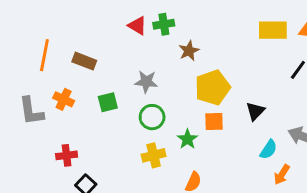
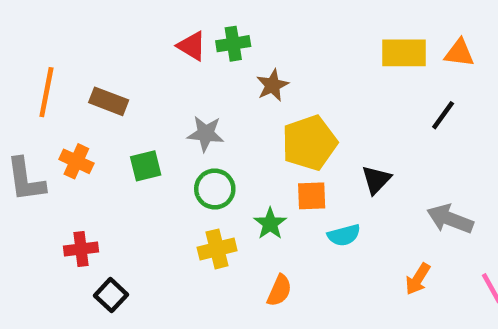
cyan semicircle: (269, 149) -> (344, 235), moved, turned 42

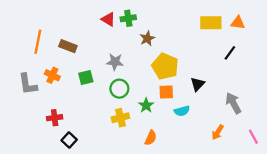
yellow pentagon: (309, 143) -> (165, 66), turned -30
gray arrow: (450, 219) -> (233, 103), turned 40

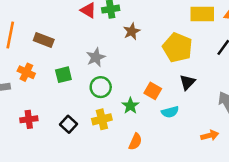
gray star: (115, 62) -> (96, 57), turned -30
yellow pentagon: (165, 66) -> (177, 47), moved
orange square: (166, 92) -> (153, 91), turned 32
orange arrow: (218, 132) -> (210, 135), turned -136
black square: (69, 140) -> (68, 124), moved

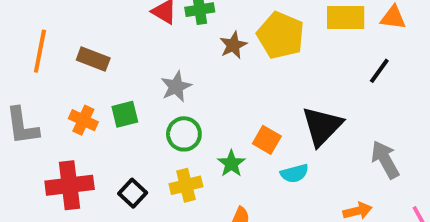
yellow pentagon: (177, 47) -> (281, 35), moved
orange cross: (26, 72) -> (83, 120), moved
black triangle: (187, 82) -> (322, 126), size x1.6
red cross: (29, 119) -> (70, 185), size x1.6

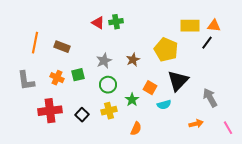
yellow pentagon: (281, 35) -> (166, 50), moved
brown star: (233, 45) -> (133, 60), moved
black line: (379, 71) -> (207, 43), moved

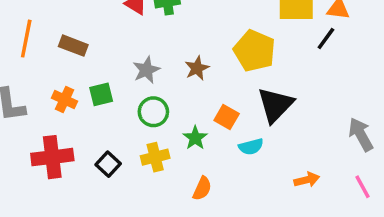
gray arrow: (210, 98) -> (361, 134), moved

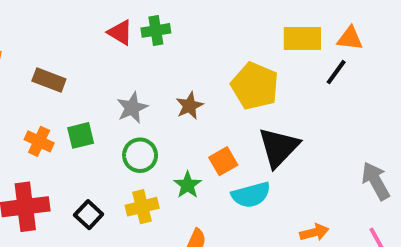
orange square: (227, 117) -> (223, 161), turned 30
cyan semicircle: (251, 147) -> (251, 195), size x1.4

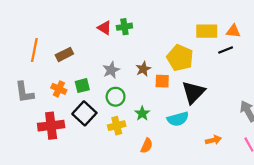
black line: (336, 72) -> (226, 50), turned 32
brown rectangle: (49, 80) -> (64, 54), turned -48
orange square: (223, 161) -> (162, 81), moved, turned 32
black square: (89, 215) -> (84, 113), moved, size x1.5

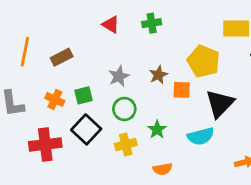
green cross: (124, 27) -> (152, 23), moved
orange semicircle: (147, 146) -> (163, 169), turned 56

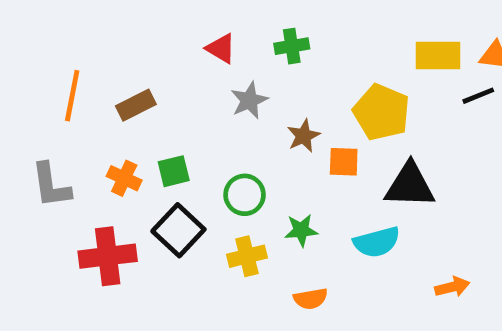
gray star: (119, 76) -> (249, 100), moved
black triangle: (220, 104) -> (410, 185), turned 48
green star: (157, 129) -> (301, 230), turned 30

